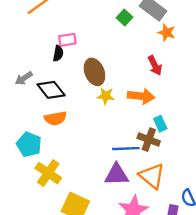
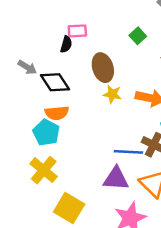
green square: (125, 17) -> (138, 36), moved
gray arrow: (24, 78) -> (27, 67), turned -120
cyan pentagon: (29, 144) -> (46, 133), moved

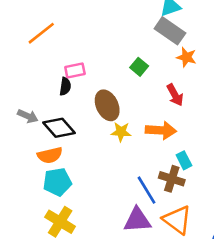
orange semicircle: (57, 113) -> (50, 155), moved
cyan pentagon: (46, 133) -> (57, 182), turned -30
blue line: (128, 152) -> (146, 190), turned 64

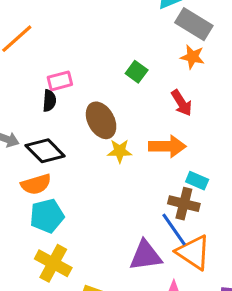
gray rectangle: (170, 31) -> (194, 24), moved
cyan rectangle: (184, 160) -> (197, 181), turned -36
blue line: (146, 190) -> (174, 229), moved

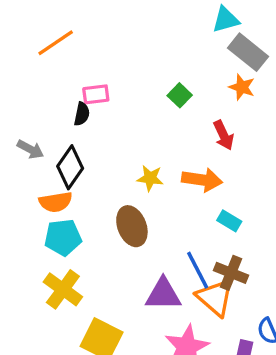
brown ellipse: (101, 120) -> (132, 226), moved
black diamond: (45, 151) -> (70, 167), turned 72
brown cross: (184, 204) -> (231, 273), moved

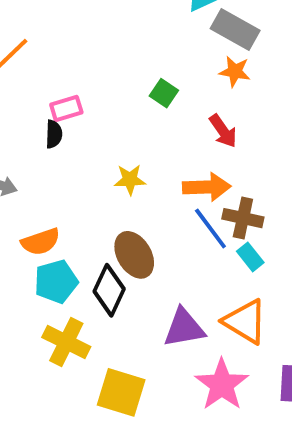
black diamond: (70, 167) -> (109, 290), moved
yellow star: (150, 178) -> (130, 180), moved
cyan rectangle: (229, 221) -> (250, 257), moved, turned 30
blue line: (198, 270) -> (210, 228), moved
brown cross: (231, 273) -> (243, 218), moved

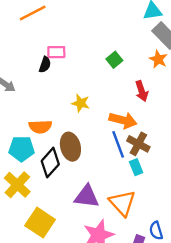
orange semicircle: (41, 242) -> (40, 127), moved

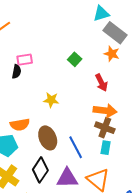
orange arrow: (123, 120) -> (105, 111), moved
blue line: (118, 144) -> (76, 147), moved
black diamond: (50, 163) -> (40, 170), moved
cyan rectangle: (136, 167) -> (106, 148), turned 40

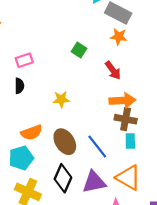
black semicircle: (17, 72) -> (19, 86), moved

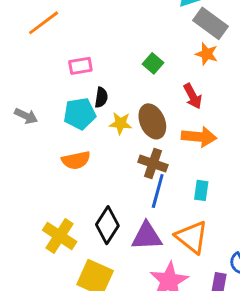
black semicircle: (19, 86) -> (101, 97), moved
brown cross: (126, 119) -> (153, 164), moved
brown ellipse: (65, 142) -> (152, 121), moved
blue line: (97, 146) -> (158, 191), turned 45
cyan pentagon: (21, 158) -> (80, 114), moved

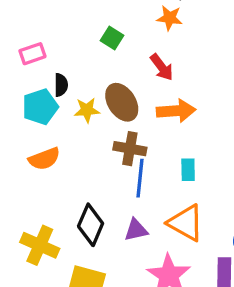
purple triangle: (147, 236) -> (136, 230), size x0.7

